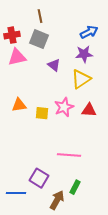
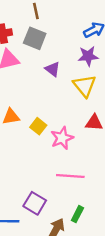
yellow triangle: (81, 79) -> (85, 86), turned -35
pink star: (64, 107) -> (62, 138), moved
yellow square: (42, 113) -> (38, 126), turned 32

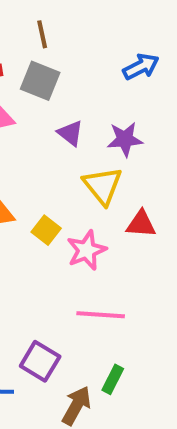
purple star: (88, 56) -> (125, 139), moved
yellow triangle: (85, 86) -> (103, 186), moved

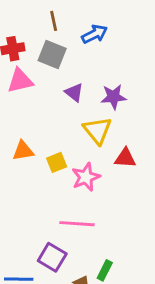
blue arrow: (141, 67) -> (95, 34), moved
yellow square: (46, 230) -> (57, 162), turned 30
pink line: (101, 315) -> (77, 224), moved

